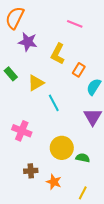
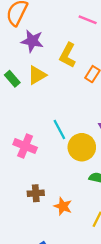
yellow triangle: (36, 83) -> (37, 75), moved
cyan line: (54, 103) -> (59, 130), moved
yellow circle: (62, 148) -> (82, 147), moved

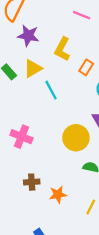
cyan line: (59, 130) -> (51, 90), moved
orange star: (63, 206) -> (58, 194), turned -30

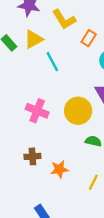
yellow L-shape: (62, 49) -> (64, 19), turned -60
pink cross: (21, 137) -> (37, 111), moved

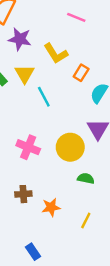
yellow triangle: (34, 39) -> (25, 74), turned -30

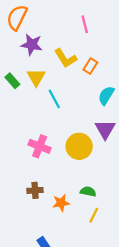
pink line: (76, 17) -> (85, 24), turned 54
orange rectangle: (81, 73) -> (90, 66), moved
green semicircle: (86, 178) -> (88, 192), moved

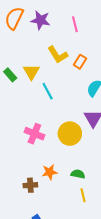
purple star: (32, 45) -> (41, 20), moved
brown cross: (35, 190) -> (30, 185), moved
orange star: (61, 203) -> (50, 172), moved
yellow line: (94, 215) -> (83, 195), turned -40

